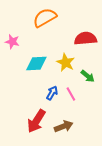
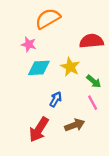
pink star: (12, 42) -> (29, 44), moved
pink line: (71, 94) -> (93, 103), moved
brown arrow: (64, 126) -> (75, 125), moved

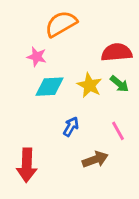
green arrow: (94, 81) -> (119, 84), moved
red arrow: (39, 130) -> (27, 165), moved, turned -30

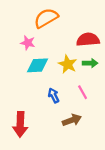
green arrow: (119, 84) -> (90, 63), turned -40
blue arrow: (71, 127) -> (54, 95), turned -56
pink line: (118, 131) -> (83, 92), moved

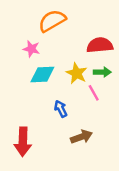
pink line: (83, 92) -> (94, 93), moved

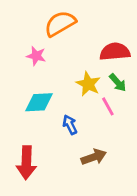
green arrow: (102, 72) -> (118, 83), turned 49
cyan diamond: (42, 75) -> (39, 102), moved

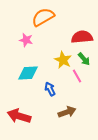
red arrow: (26, 163) -> (19, 116), turned 105

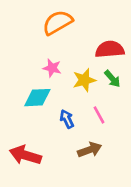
pink star: (26, 40) -> (52, 68), moved
yellow star: (63, 60) -> (84, 80), turned 30
pink line: (77, 76) -> (99, 115), moved

